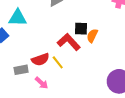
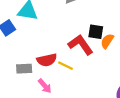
yellow line: (58, 62) -> (65, 66), turned -32

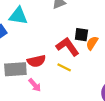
yellow line: (65, 66) -> (64, 67), moved
gray rectangle: (24, 69) -> (15, 69), size x1.5

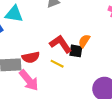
black square: (81, 35) -> (76, 51), moved
pink arrow: (35, 85) -> (29, 80), size x1.6

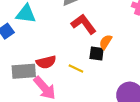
red L-shape: (61, 44) -> (84, 24), moved

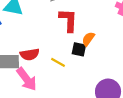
red L-shape: (84, 24) -> (68, 20), turned 35

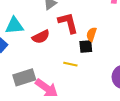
red semicircle: (30, 54) -> (41, 37), moved

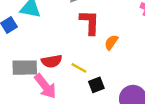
red semicircle: (41, 37) -> (52, 61), moved
black square: (86, 47) -> (96, 85), moved, turned -32

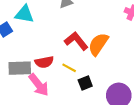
red L-shape: (90, 22) -> (76, 41), moved, turned -40
orange semicircle: (111, 42) -> (98, 44), size x1.6

